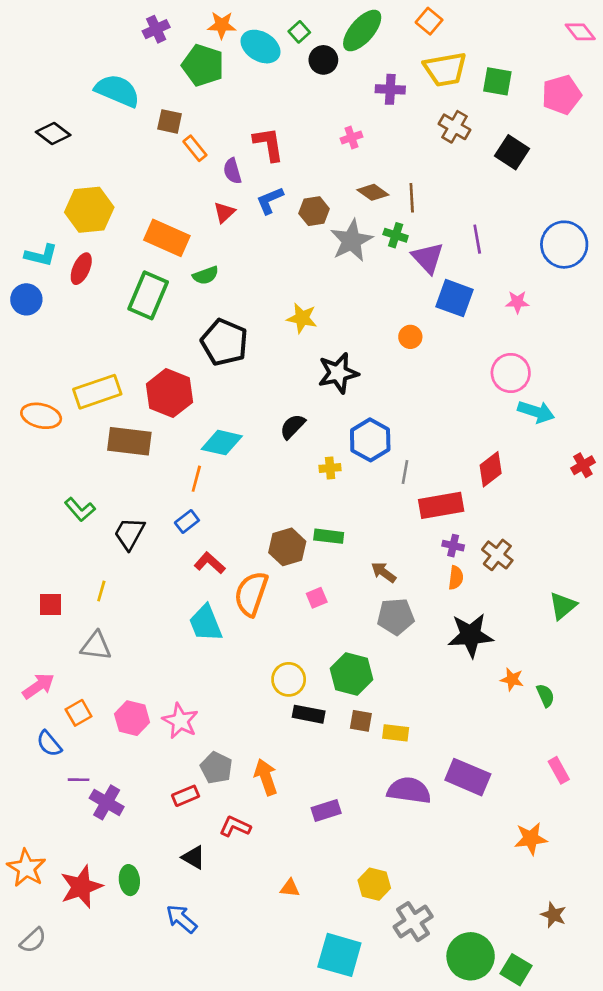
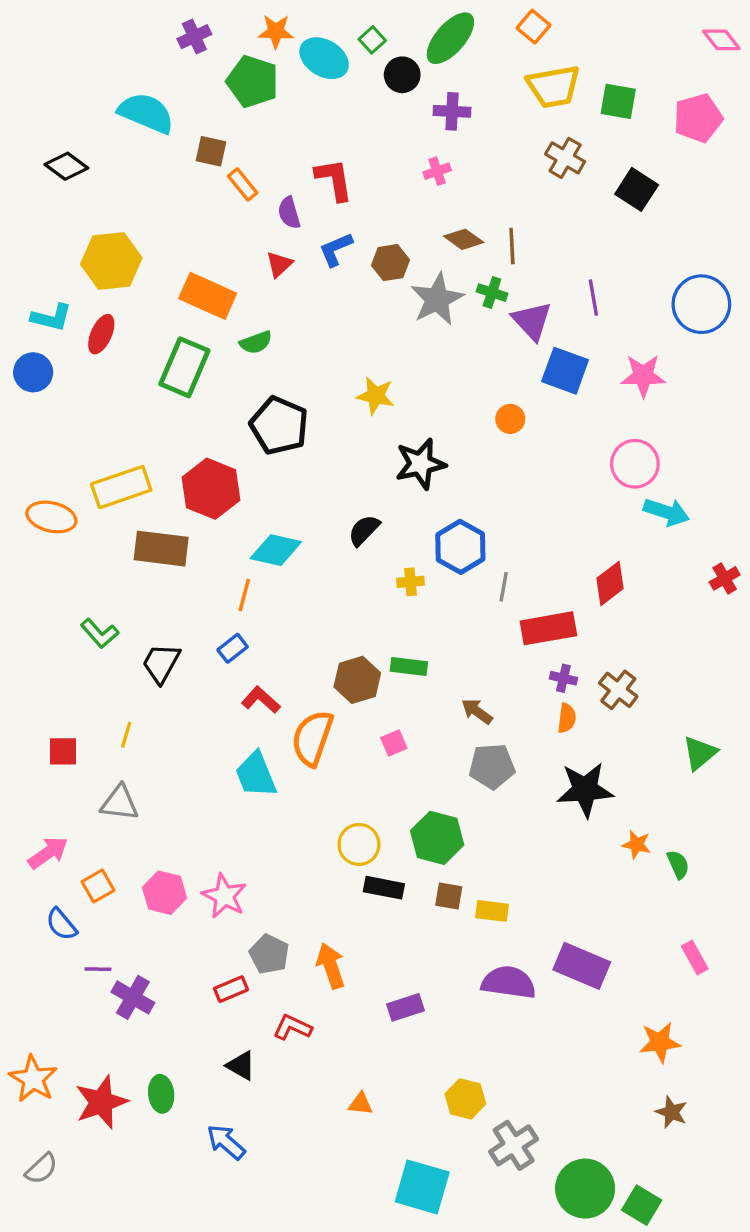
purple cross: (390, 89) -> (452, 111), moved
pink star: (517, 302) -> (643, 376), size x1.5
brown star: (553, 915) -> (671, 1112), moved

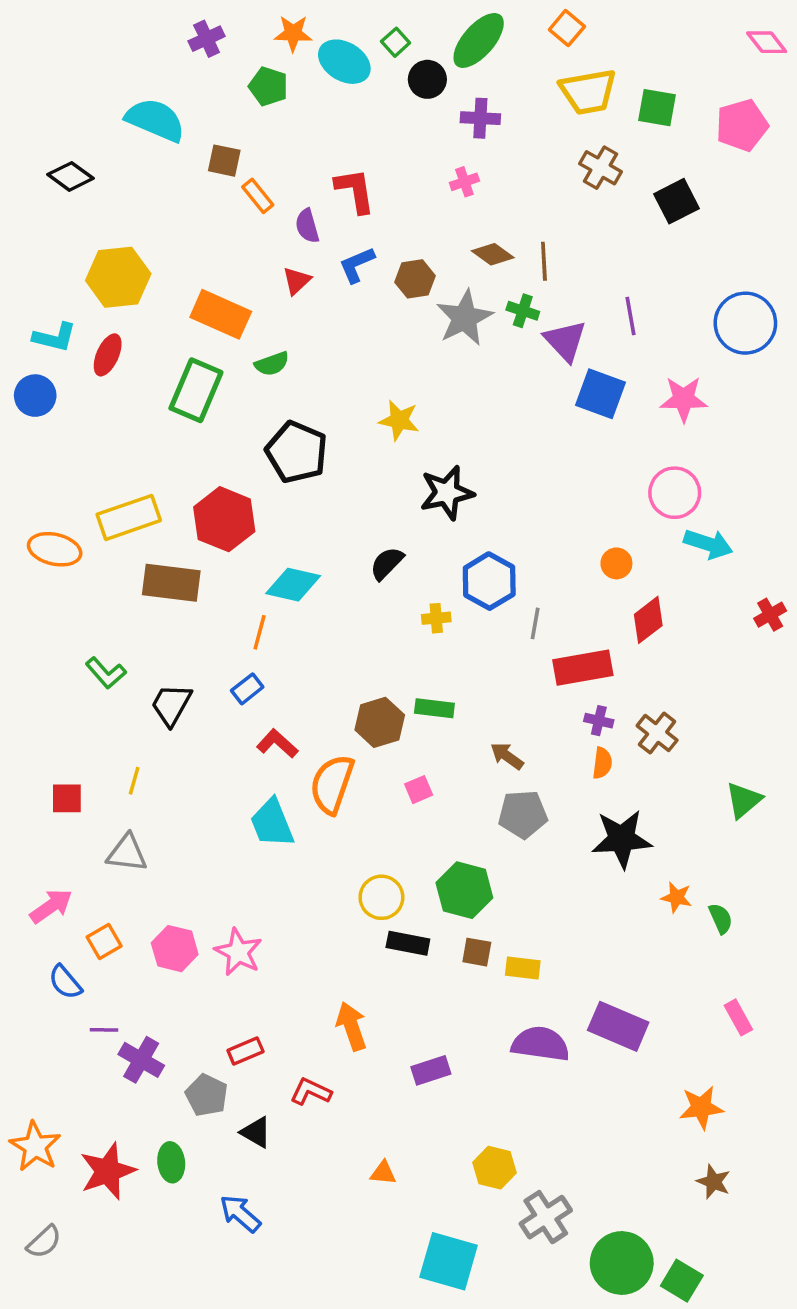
green pentagon: (253, 81) -> (268, 86), size x0.7
black square: (637, 189) -> (676, 201), turned 30
orange circle: (510, 419) -> (616, 563), moved
gray pentagon: (269, 954) -> (207, 1095), moved

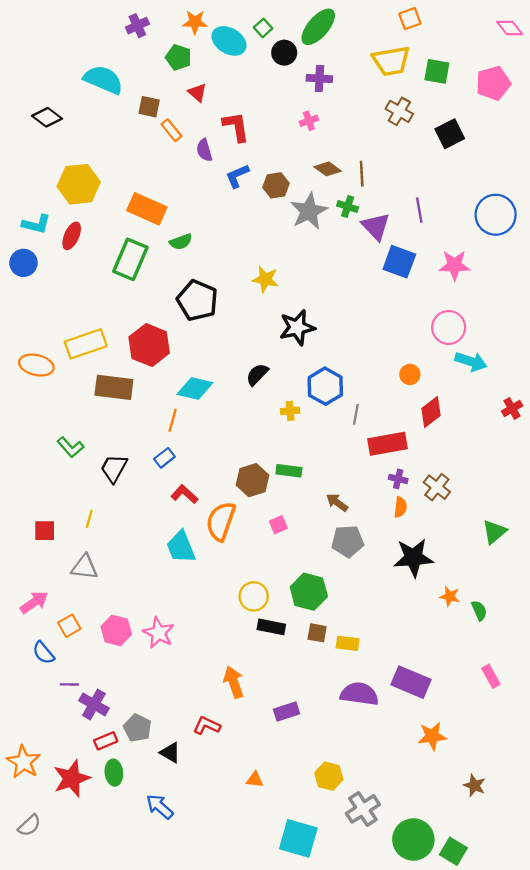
orange square: (567, 28) -> (410, 19), moved, turned 30
red triangle: (297, 281) -> (197, 93), moved, turned -36
red rectangle: (245, 1051) -> (106, 741), moved
orange star: (701, 1108) -> (432, 736), moved

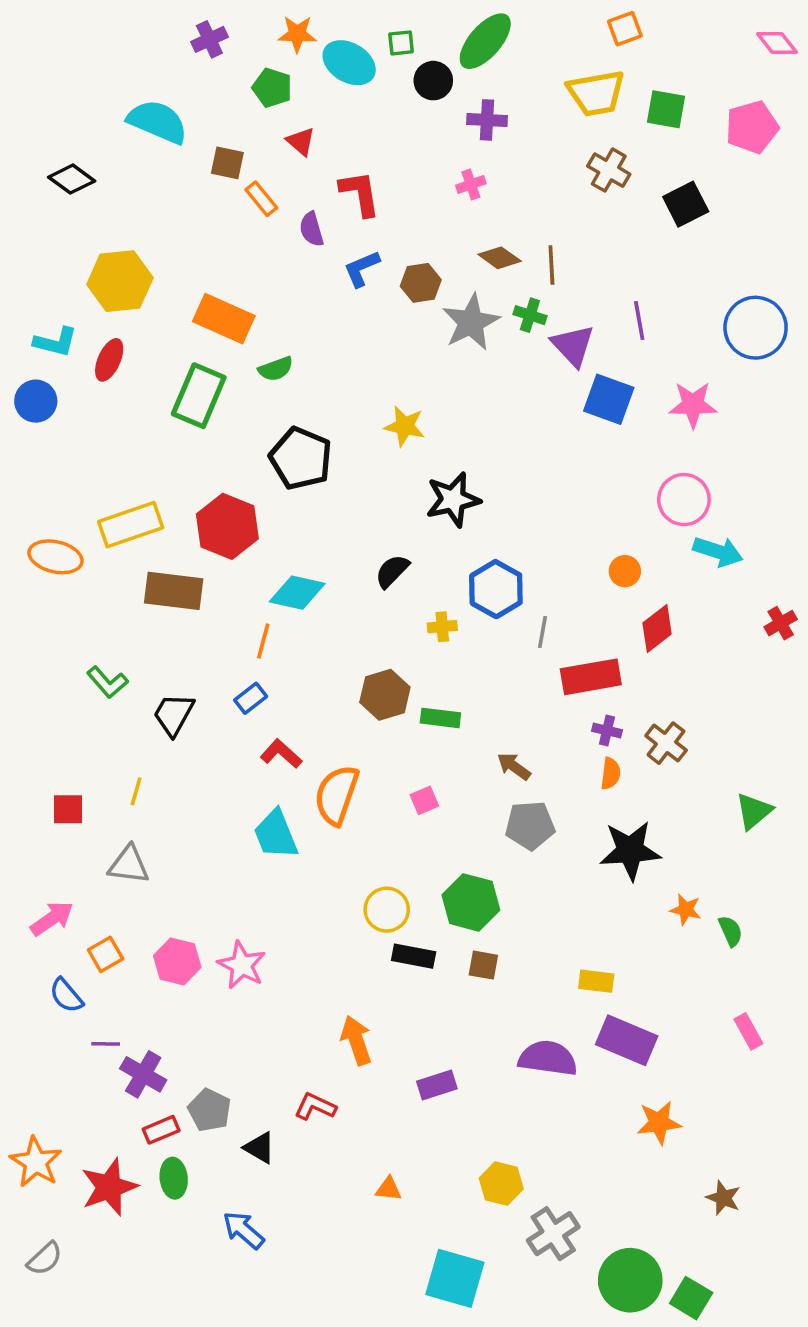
green square: (263, 28) -> (401, 43), turned 36
brown hexagon: (252, 480) -> (385, 695), moved
yellow rectangle: (348, 643) -> (596, 981), moved

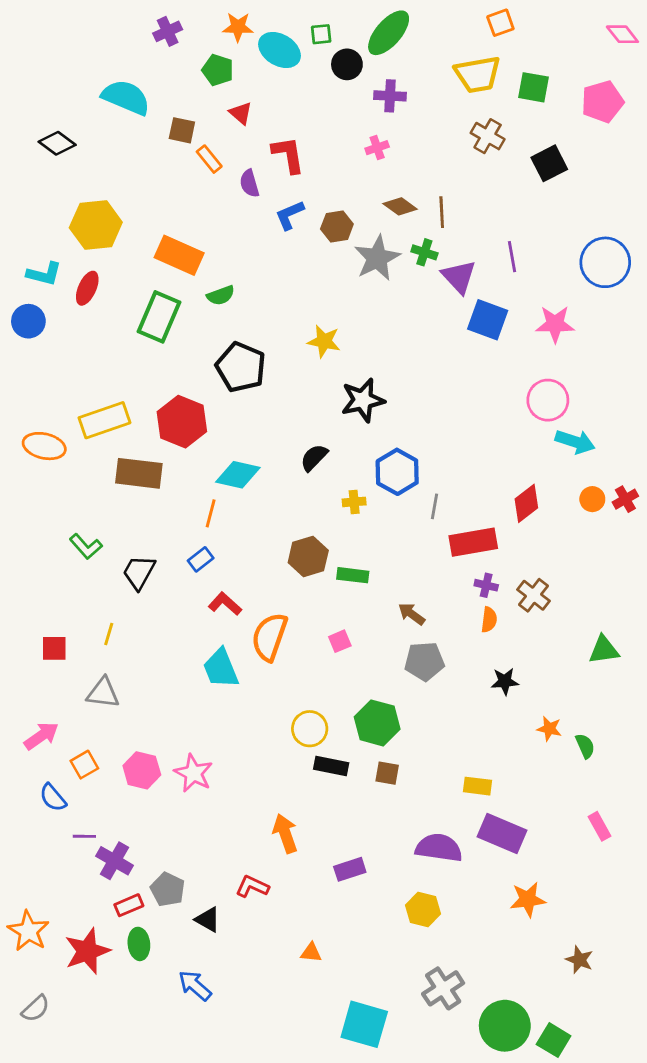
orange circle: (625, 571) -> (592, 499), moved
green triangle: (754, 811) -> (604, 650), turned 32
black star: (630, 850) -> (505, 681), size x0.6
yellow hexagon: (501, 1184) -> (423, 909), moved

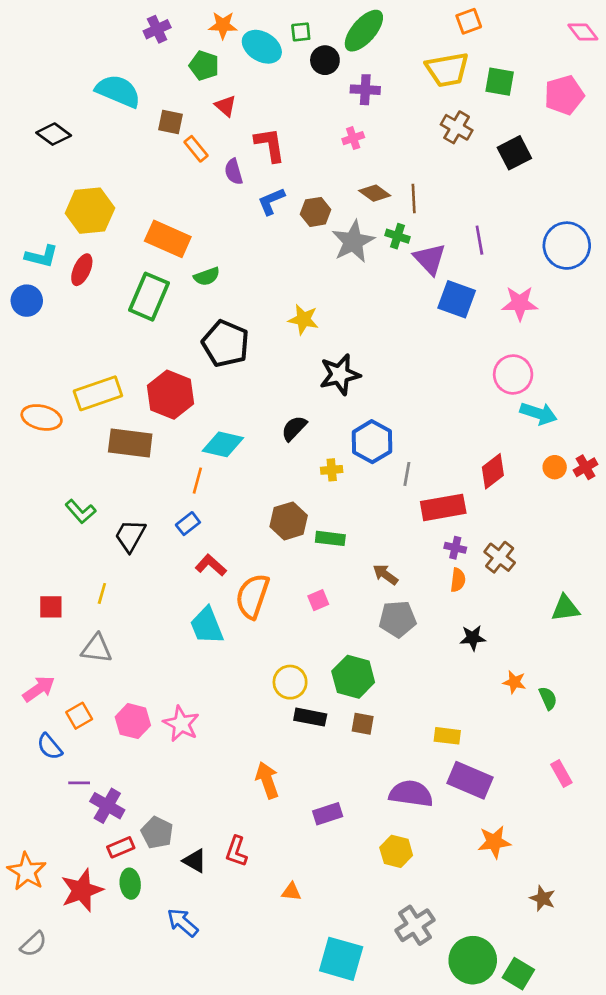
red L-shape: (252, 887) -> (236, 851), moved, turned -96

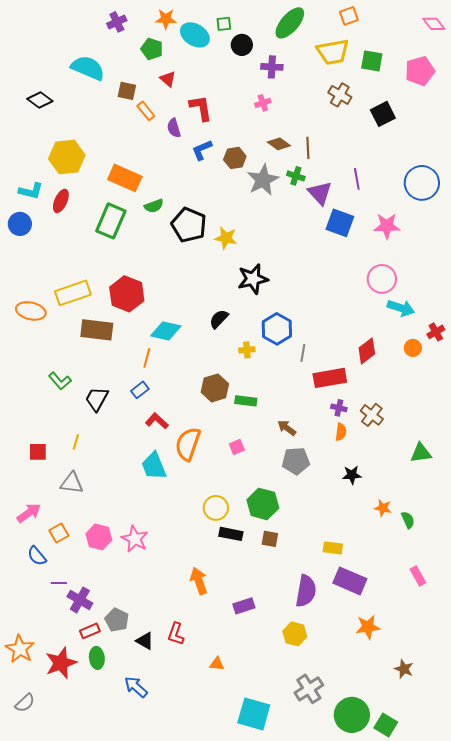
green ellipse: (364, 31) -> (290, 23), moved
black pentagon: (226, 344) -> (189, 225), moved
red cross: (586, 467) -> (436, 332), moved
purple semicircle: (411, 794) -> (306, 591), turned 92

